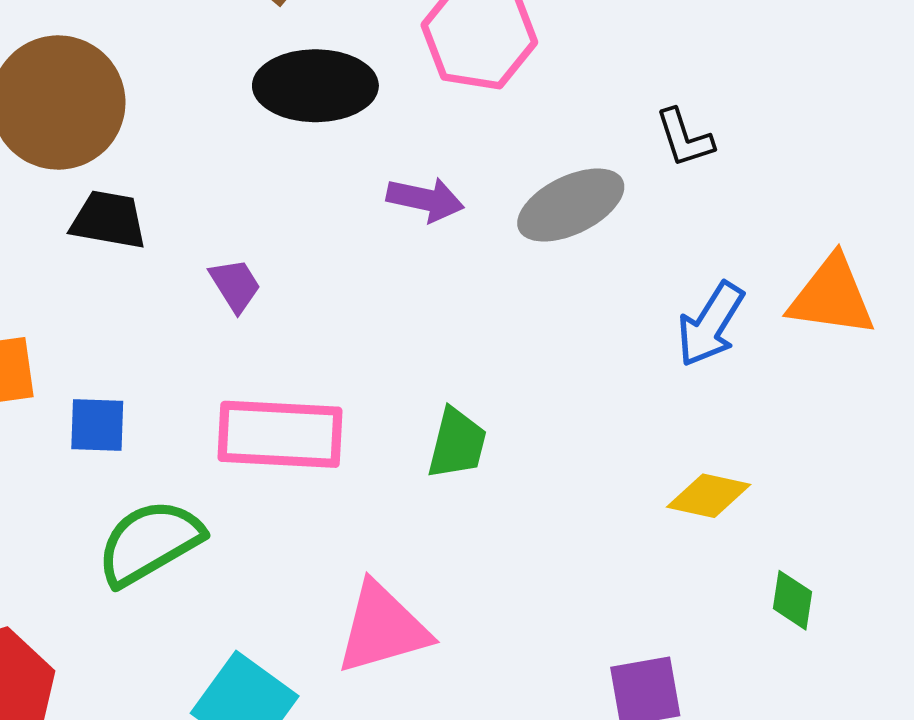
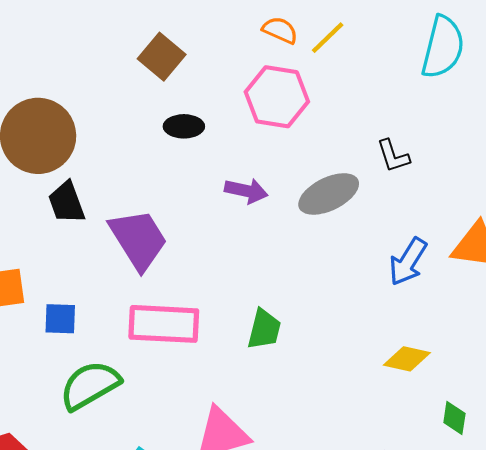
black ellipse: (315, 86) -> (184, 126), size x0.6
black trapezoid: (109, 220) -> (67, 202), turned -120
purple trapezoid: (235, 285) -> (138, 239), size x2.0

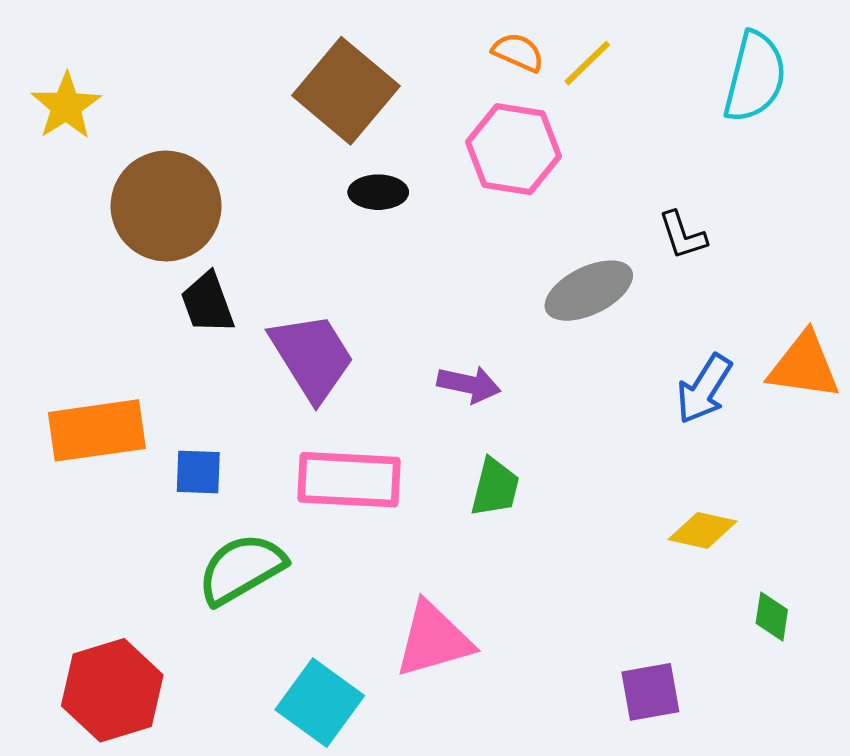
brown square: (162, 57) -> (346, 91), size x1.5
purple arrow: (246, 191) -> (469, 384), moved

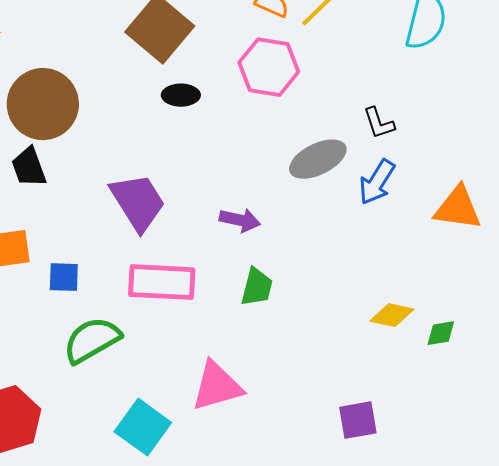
black trapezoid: (208, 303) -> (29, 167), moved
blue arrow: (704, 389) -> (377, 182), moved
green diamond: (772, 616) -> (441, 333), moved, turned 72

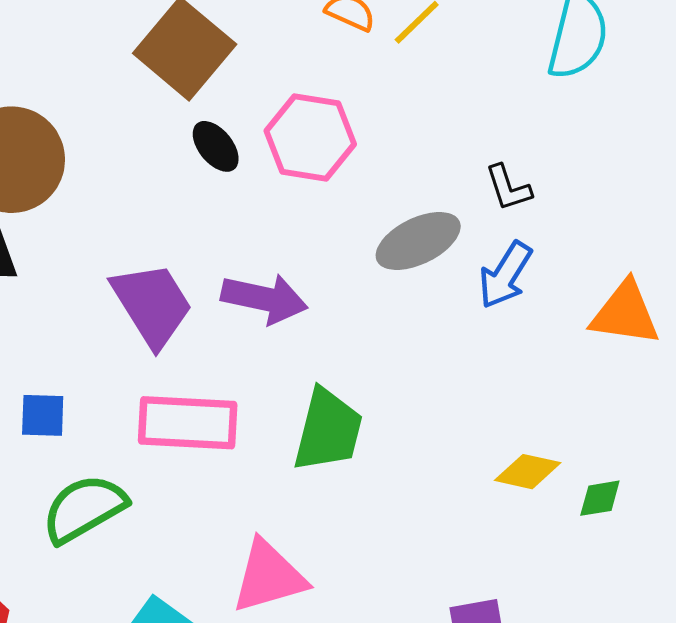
pink hexagon: (269, 67) -> (310, 138), moved
black ellipse: (181, 95) -> (216, 146), turned 51
purple arrow: (240, 220) -> (264, 299), moved, size x1.4
green trapezoid: (257, 287) -> (328, 430), size x1.5

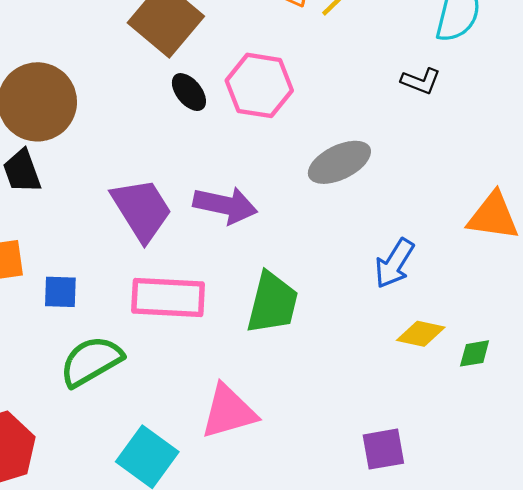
black L-shape: (508, 188) -> (421, 81), moved, turned -51
blue arrow: (505, 275) -> (394, 263), moved

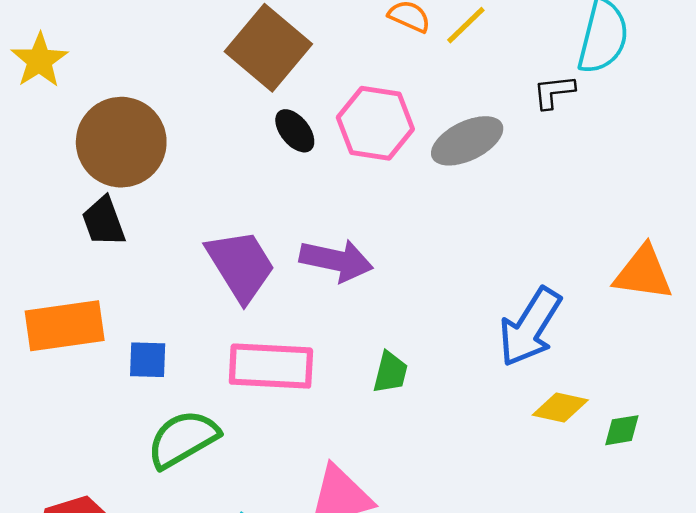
black L-shape: (421, 81) -> (554, 92), moved, turned 153
gray ellipse: (339, 162) -> (467, 141), moved
blue arrow: (394, 263) -> (530, 327), size x1.4
green trapezoid: (272, 303) -> (390, 372), size x0.6

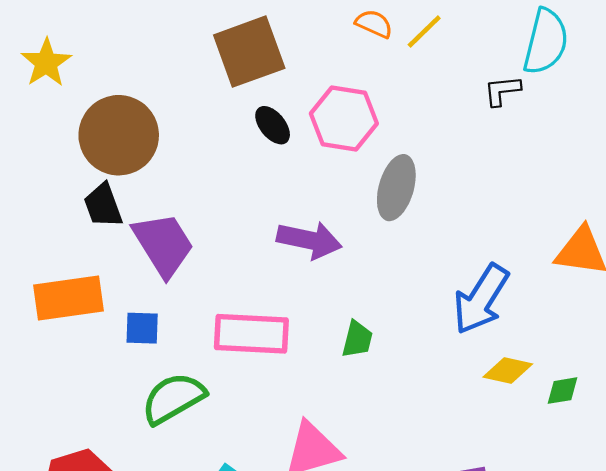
brown square: (268, 48) -> (249, 52), turned 30
gray ellipse: (467, 141) -> (396, 188), moved, turned -48
purple trapezoid: (241, 265) -> (163, 244), moved

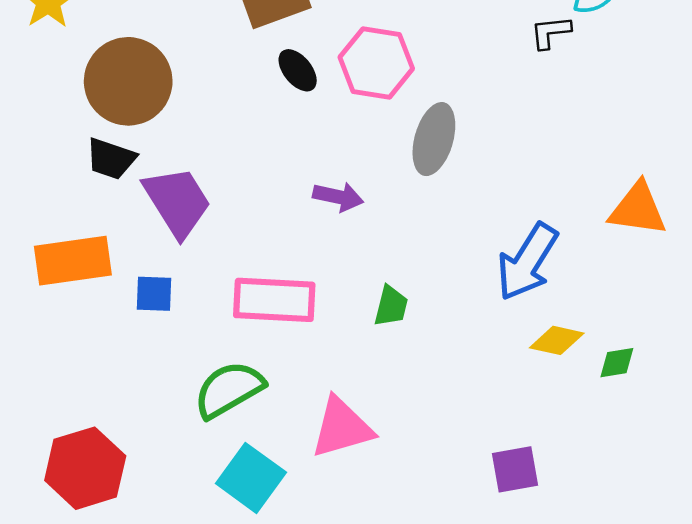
black trapezoid: (103, 205) -> (111, 159), turned -51
purple arrow: (309, 240) -> (338, 197), size x0.7
green semicircle: (173, 398) -> (229, 390), moved

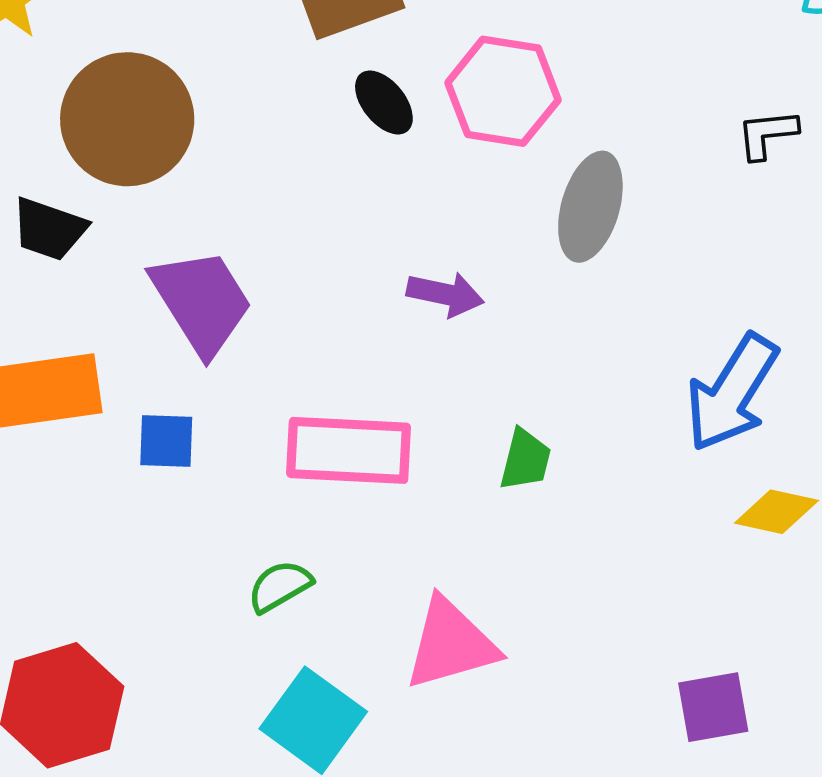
black L-shape: (551, 32) -> (767, 134), moved
black trapezoid: (111, 159) -> (49, 229), moved
green semicircle: (229, 390) -> (280, 586), size x0.6

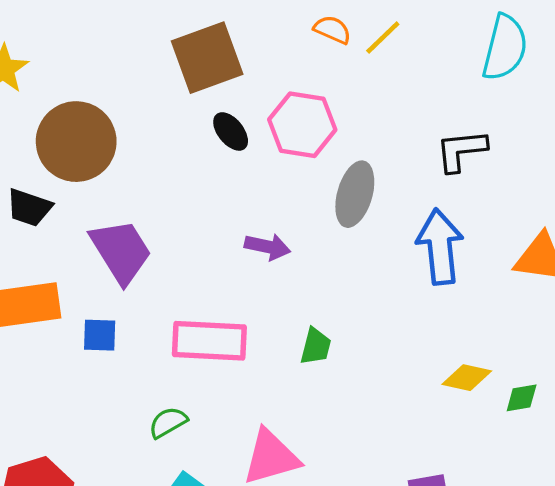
black L-shape: (767, 134) -> (461, 150), size x1.4
blue arrow: (732, 393) -> (440, 247), moved, turned 142

